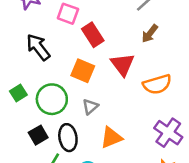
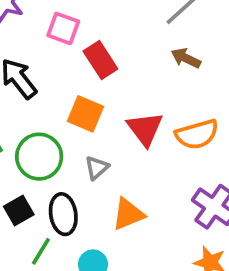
brown arrow: (150, 34) -> (186, 58), turned 78
red triangle: (122, 64) -> (145, 129), moved

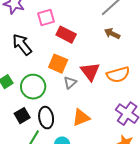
pink square: (63, 28) -> (46, 18), turned -36
red rectangle: (100, 60) -> (66, 35), turned -30
gray triangle: (97, 168) -> (70, 83), moved

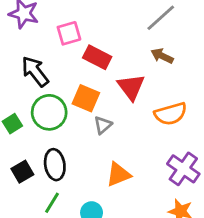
red triangle: (90, 72) -> (131, 87), moved
green circle: (33, 87) -> (49, 112), moved
black square: (22, 116) -> (22, 172), moved
black ellipse: (46, 118) -> (55, 165), moved

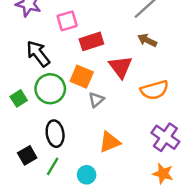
red rectangle: (97, 57) -> (91, 41), turned -45
black square: (22, 172) -> (27, 155), moved

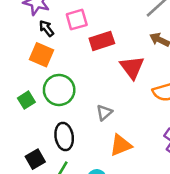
black arrow: (38, 54) -> (47, 28), moved, size x0.6
orange square: (82, 77) -> (41, 55), moved
gray triangle: (96, 100) -> (104, 113), moved

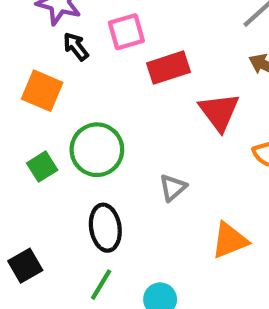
orange square: (41, 55) -> (42, 91), moved
orange triangle: (121, 145) -> (230, 240), moved
black square: (35, 159) -> (25, 266), moved

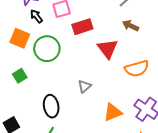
green circle: (97, 150) -> (47, 49), moved

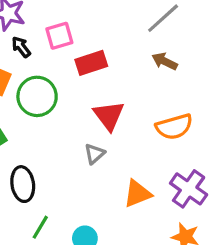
red triangle: (108, 49) -> (109, 116), moved
black ellipse: (51, 106) -> (23, 184), moved

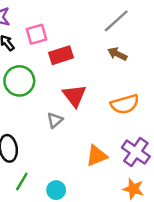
gray triangle: (94, 154) -> (55, 120), moved

